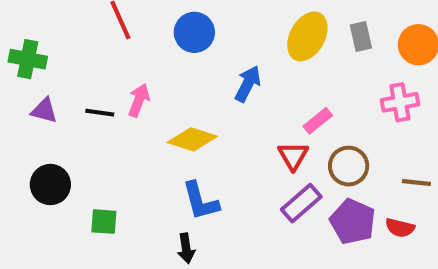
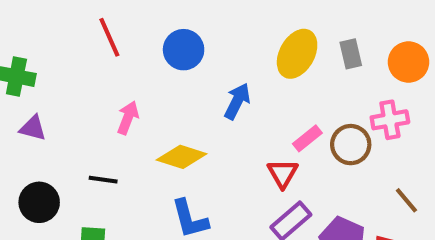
black line: (100, 113) -> (103, 180), moved
brown circle: (349, 166) -> (351, 145), moved
brown line: (416, 182) -> (406, 200), turned 44

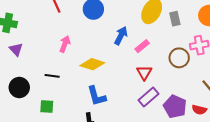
gray rectangle: (351, 54) -> (175, 19), moved
purple triangle: (33, 128) -> (16, 49), turned 32
pink rectangle: (307, 138) -> (142, 46), moved

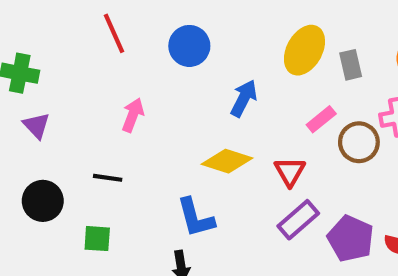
pink rectangle: (142, 46) -> (321, 119), moved
yellow diamond: (92, 64) -> (227, 161), moved

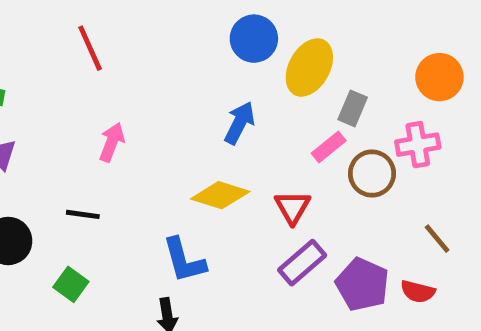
blue circle: (189, 46) -> (254, 39), moved
gray rectangle: (351, 65) -> (353, 108), moved, turned 36
green square: (97, 239) -> (71, 284), turned 32

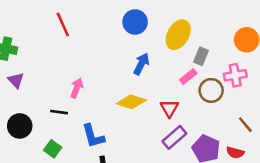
blue circle: (254, 39) -> (135, 22), moved
pink arrow: (112, 142) -> (77, 88), moved
blue L-shape: (184, 260) -> (93, 136), moved

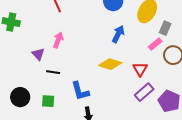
purple triangle: (16, 80) -> (38, 54), moved
pink arrow: (77, 88) -> (58, 40), moved
black circle: (20, 126) -> (20, 97), moved
green square: (53, 149) -> (48, 101), turned -32

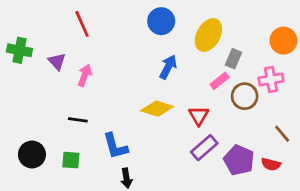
purple triangle: (38, 54) -> (57, 61), moved

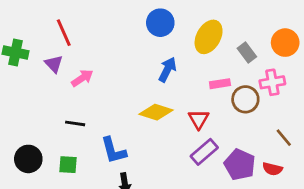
red line: (82, 24) -> (64, 33), moved
gray rectangle: (233, 59) -> (247, 53), moved, turned -60
pink arrow: (85, 75) -> (82, 78), turned 35
pink rectangle: (220, 81) -> (220, 84), turned 30

